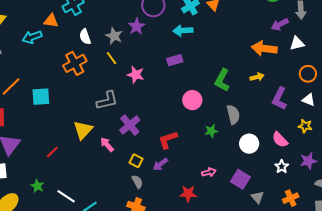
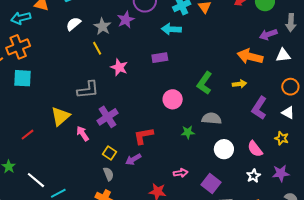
white semicircle: (85, 37) -> (73, 24), turned 63
orange cross: (75, 63) -> (18, 47), moved
gray semicircle: (233, 115) -> (212, 118), turned -78

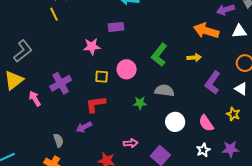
pink star: (119, 67) -> (92, 46), moved, turned -30
gray L-shape: (88, 90) -> (23, 51), moved, turned -35
yellow square: (110, 153) -> (102, 77), moved, turned -32

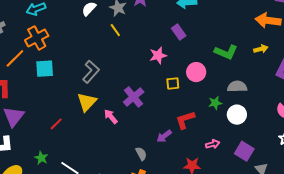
purple rectangle: (116, 27) -> (179, 32), turned 70
green L-shape: (159, 55) -> (226, 52), turned -95
red L-shape: (96, 104) -> (185, 120), moved
white circle: (175, 122) -> (237, 115), moved

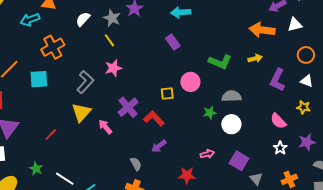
orange cross: (37, 38) -> (53, 47), moved
pink star: (158, 55) -> (113, 68), moved
red L-shape: (185, 120) -> (154, 118), moved, turned 65

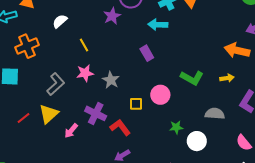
gray star: (112, 18) -> (111, 80), moved
gray semicircle: (232, 96) -> (215, 114), moved
purple cross: (128, 107) -> (96, 113), turned -30
pink arrow: (105, 127) -> (71, 131), turned -105
red line: (51, 135) -> (23, 118), moved

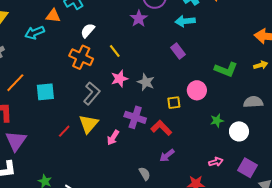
orange cross: (27, 46) -> (81, 57), moved, turned -35

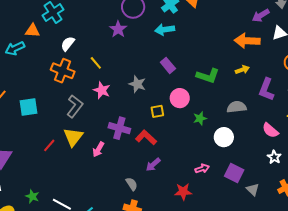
purple rectangle: (178, 51) -> (168, 65), moved
pink star: (119, 79) -> (102, 90), turned -30
gray star: (146, 82) -> (137, 84), moved
green star: (217, 121) -> (200, 118), moved

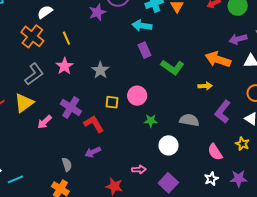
purple rectangle: (168, 65) -> (145, 50), moved
green L-shape: (208, 76) -> (172, 67), moved

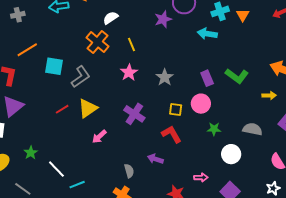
purple rectangle: (145, 50) -> (207, 78), moved
gray L-shape: (34, 74) -> (81, 77), moved
pink arrow: (45, 122) -> (99, 137), moved
red L-shape: (94, 124) -> (172, 134), moved
purple arrow: (93, 152) -> (155, 159), turned 42

